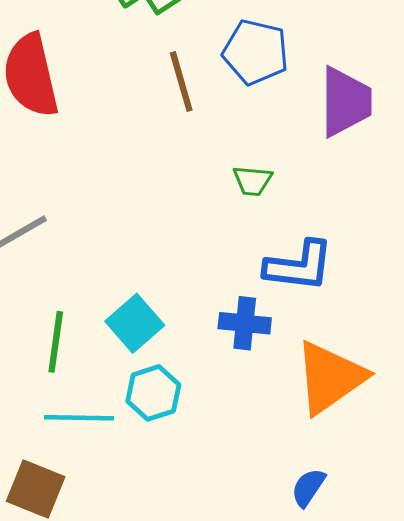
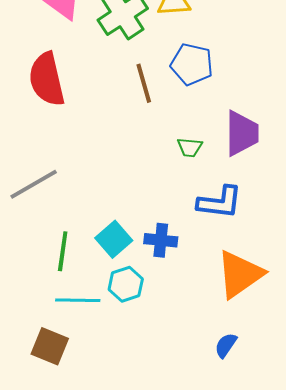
purple trapezoid: (345, 102) -> (242, 133), moved
blue cross: (245, 323) -> (161, 240), moved

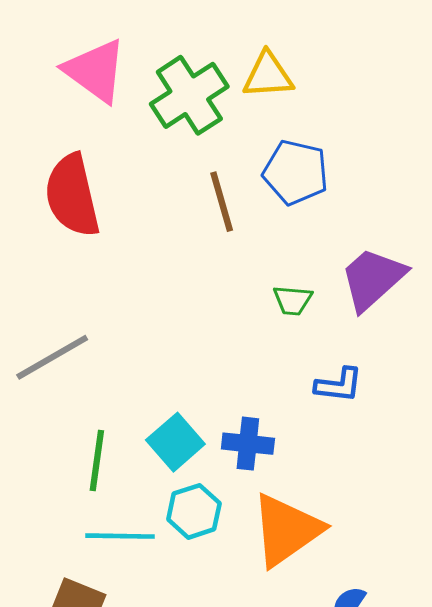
purple trapezoid: (242, 133) -> (373, 279), turned -132
blue L-shape: (220, 202) -> (339, 385), size x0.7
orange triangle: (240, 274) -> (286, 530), moved

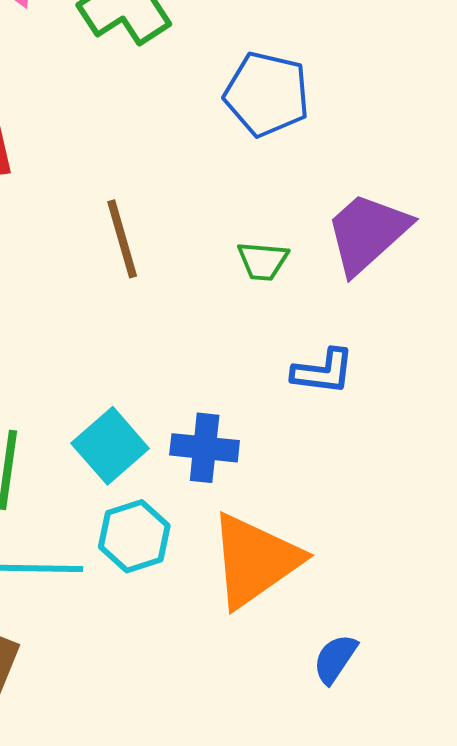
brown line: (222, 202) -> (122, 239), moved

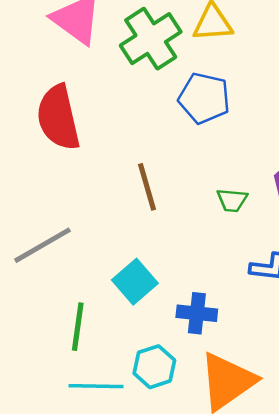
blue pentagon: (267, 94) -> (204, 98), moved
cyan square: (110, 446) -> (135, 282), moved

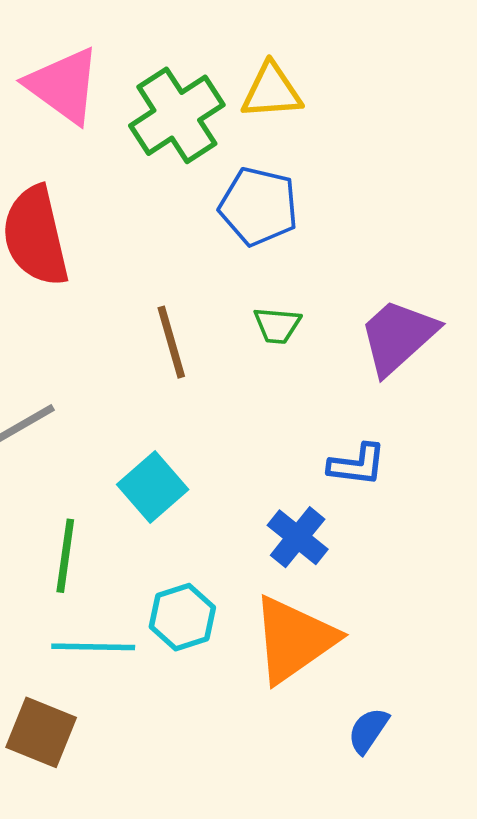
green trapezoid: (232, 200) -> (277, 325), moved
blue cross: (197, 313) -> (298, 537), moved, turned 33

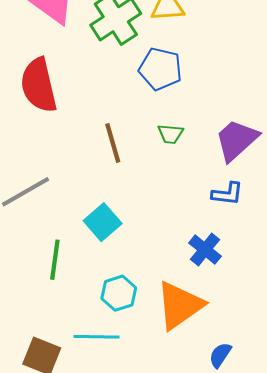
blue L-shape: (357, 465) -> (227, 194), moved
blue cross: (298, 537) -> (205, 250), moved
cyan line: (93, 647) -> (96, 337), moved

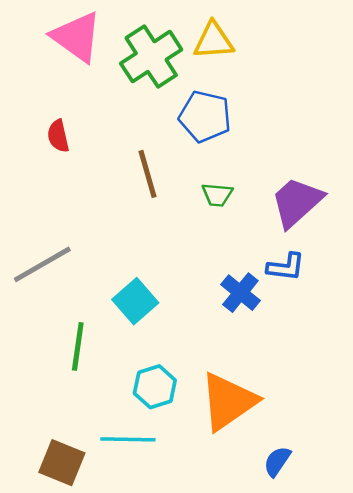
red semicircle: (39, 85) -> (58, 136), size x0.5
brown line: (113, 143) -> (148, 174), moved
blue cross: (205, 250) -> (240, 293), moved

